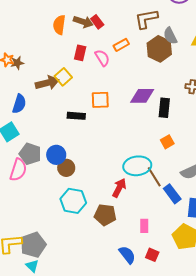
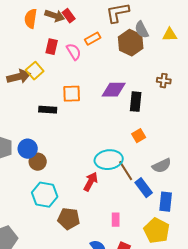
brown pentagon: (105, 215) -> (69, 219), moved

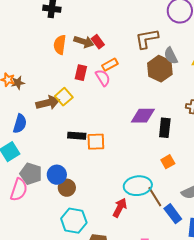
orange rectangle: (93, 39) -> (110, 65), moved
orange square: (72, 94) -> (96, 142), moved

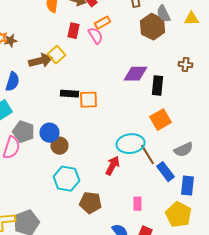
orange square: (168, 162) -> (160, 120), size x1.5

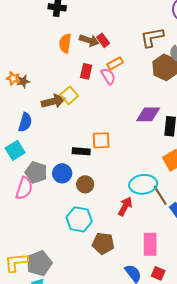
black rectangle: (70, 94) -> (81, 151), moved
brown circle: (60, 146) -> (85, 184), moved
pink rectangle: (138, 204) -> (150, 244), size x1.6

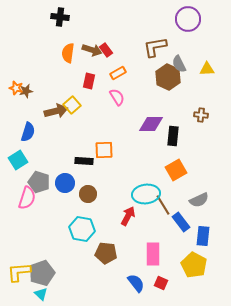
pink semicircle: (108, 76) -> (117, 97), moved

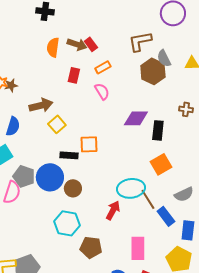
yellow square: (72, 105) -> (57, 124), moved
blue circle: (65, 183) -> (50, 177), size x1.4

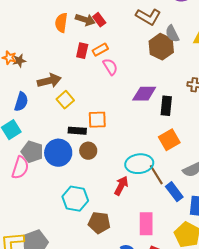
brown L-shape: (140, 41) -> (148, 17), turned -140
orange rectangle: (103, 67) -> (100, 50), moved
brown circle: (73, 188) -> (88, 151), moved

